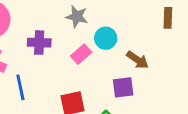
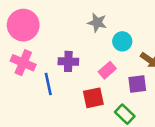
purple cross: (39, 43) -> (68, 61), moved
pink rectangle: (81, 54) -> (107, 70), moved

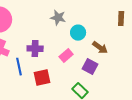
purple square: (137, 84) -> (90, 67), turned 35
red square: (93, 98) -> (42, 78), moved

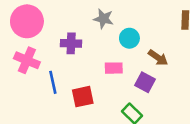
purple cross: (35, 49) -> (71, 43), moved
pink rectangle: (66, 56) -> (114, 68), turned 40

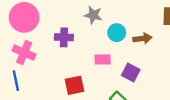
brown arrow: (158, 58) -> (142, 38), moved, turned -42
blue line: (53, 82) -> (16, 81), moved

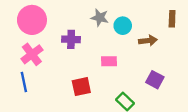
cyan circle: (117, 33) -> (123, 26), moved
pink cross: (24, 53) -> (32, 54), turned 30
purple square: (131, 72) -> (155, 80), moved

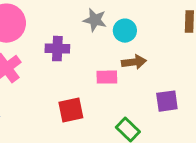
brown arrow: (148, 41) -> (134, 62), moved
purple square: (155, 80) -> (167, 101), turned -36

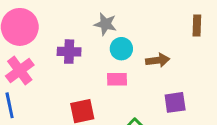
cyan circle: (125, 31) -> (121, 49), moved
brown arrow: (134, 62) -> (158, 60), moved

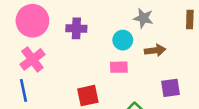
gray star: (105, 24) -> (143, 18), moved
purple cross: (69, 52) -> (76, 28), moved

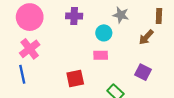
purple cross: (76, 28) -> (74, 16), moved
brown arrow: (155, 50) -> (146, 37), moved, turned 140
purple square: (170, 88) -> (143, 72), turned 35

